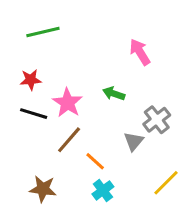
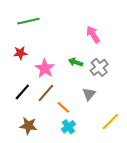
black line: (34, 114) -> (22, 92), moved, turned -66
gray cross: (157, 120) -> (99, 67), moved

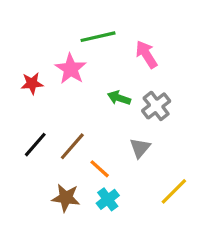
green line: (28, 21) -> (98, 37), moved
pink star: (45, 68) -> (71, 69), moved
brown star: (28, 126) -> (66, 198), moved

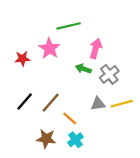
pink arrow: (146, 54) -> (96, 48), moved, turned 48
gray triangle: (140, 148) -> (98, 104), turned 42
yellow line: (174, 191) -> (122, 104), moved, turned 30

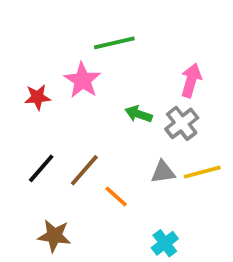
pink arrow: (96, 48) -> (191, 80), moved
brown star: (46, 139) -> (54, 236), moved
cyan cross: (75, 140) -> (165, 243), moved

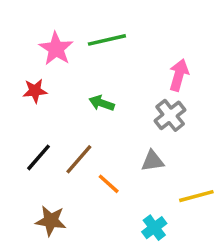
pink star: (82, 80) -> (56, 49), moved
green arrow: (139, 114) -> (102, 103), moved
yellow line: (202, 172) -> (196, 196), moved

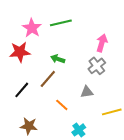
red star: (35, 91) -> (20, 52), size x1.5
brown line: (79, 159) -> (48, 79), moved
cyan cross: (154, 228) -> (79, 130), moved

